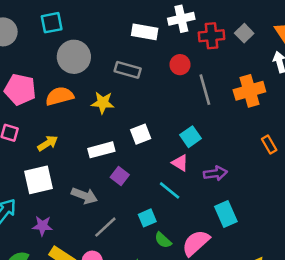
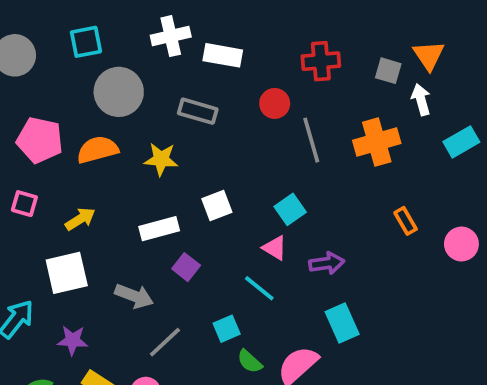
white cross: (181, 19) -> (171, 36), moved
gray square: (244, 33) -> (388, 71), moved, turned -30

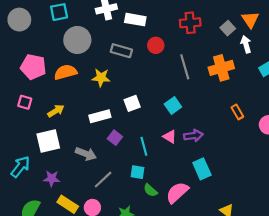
gray square: (388, 71) -> (228, 28), turned 32
red circle: (275, 103) -> (156, 45), moved
pink triangle: (275, 248) -> (170, 137), moved
cyan line: (259, 288) -> (144, 146), moved, turned 36
cyan square: (227, 329) -> (137, 172), turned 32

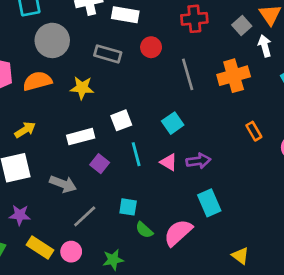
cyan line: (144, 146) -> (136, 154), moved

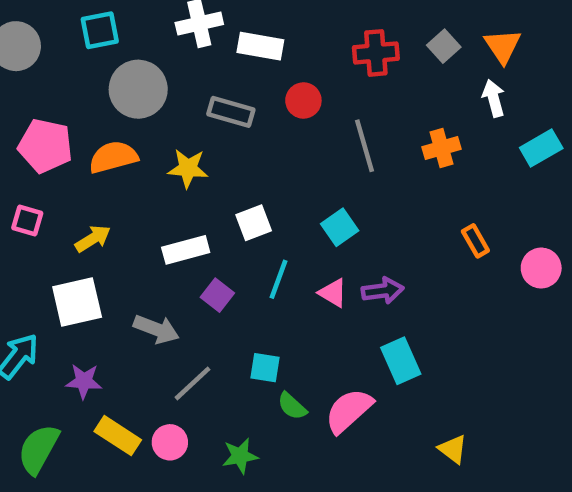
gray square: (242, 26) -> (444, 46), moved
orange cross: (234, 76) -> (442, 148), size x0.7
cyan line: (136, 154) -> (279, 279), turned 35

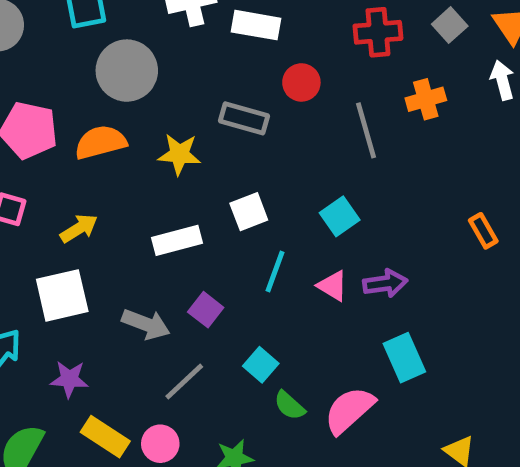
gray rectangle: (231, 112) -> (244, 118), moved
orange cross: (442, 148) -> (426, 99), moved
purple square: (217, 295) -> (206, 310), moved
cyan square: (265, 368) -> (261, 365), turned 32

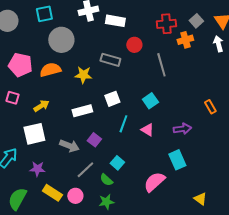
orange cross: (426, 99) -> (185, 40), moved
purple arrow: (385, 283) -> (182, 129), moved
green semicircle: (289, 405) -> (106, 180), moved

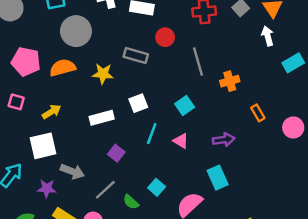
orange cross: (185, 40) -> (230, 81), moved
gray arrow: (69, 146) -> (72, 171), moved
cyan square: (117, 163) -> (157, 187), moved

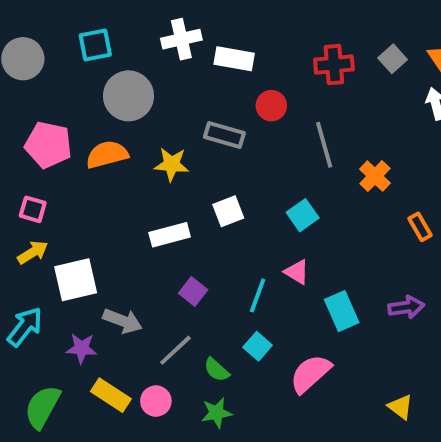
orange cross: (230, 81) -> (375, 176), turned -30
yellow arrow: (52, 112) -> (33, 252), moved
cyan line: (152, 134) -> (258, 295), moved
purple arrow: (224, 140) -> (406, 307), moved
cyan rectangle: (218, 178) -> (342, 311), moved

